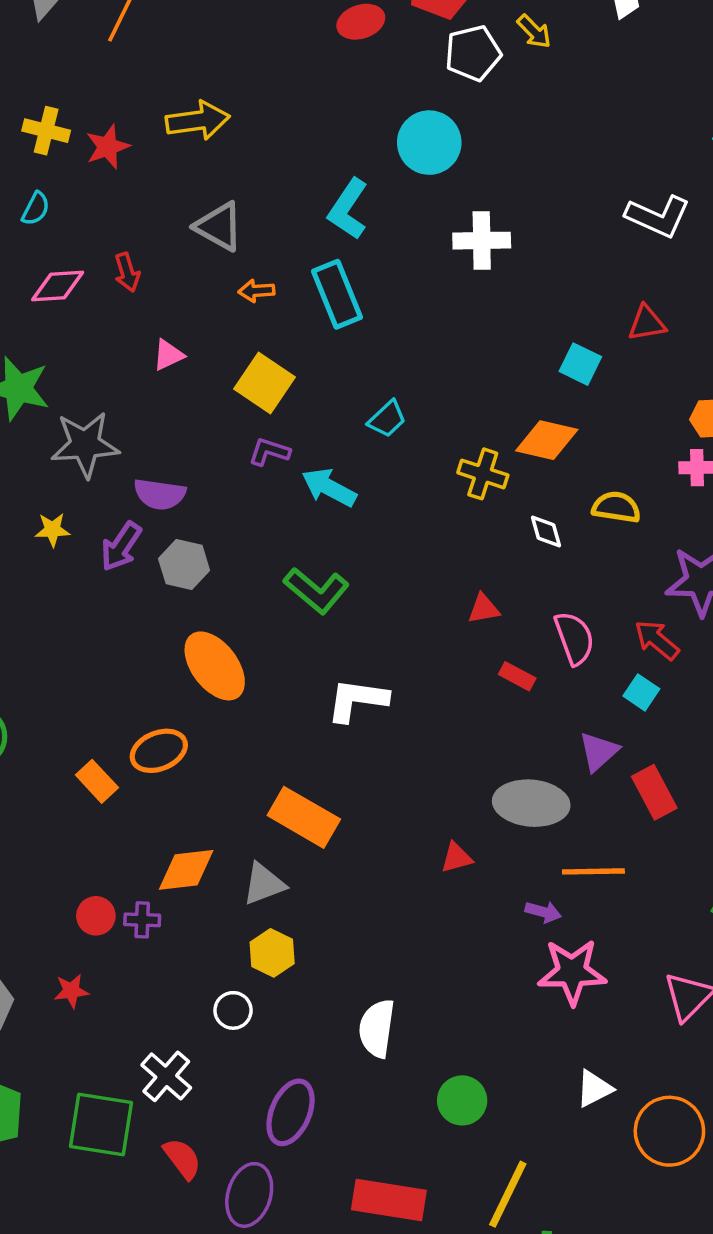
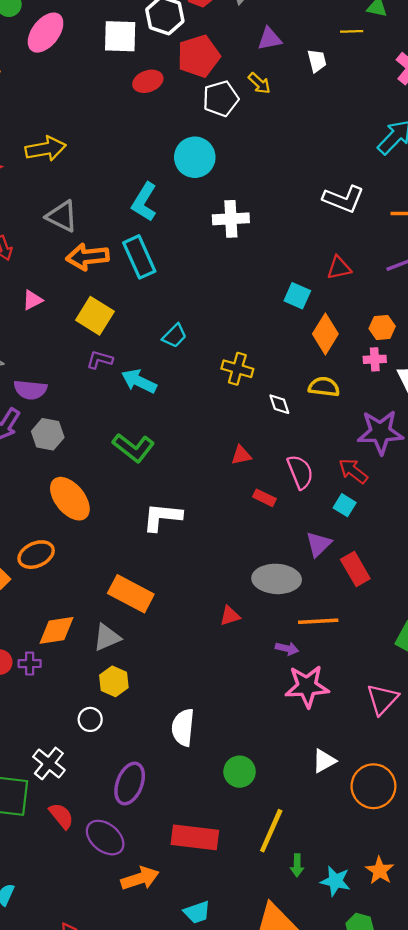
orange arrow: (256, 291) -> (87, 257), size x1.8
orange diamond: (547, 440) -> (325, 334), moved, turned -69
purple ellipse: (249, 1195) -> (105, 838), turned -66

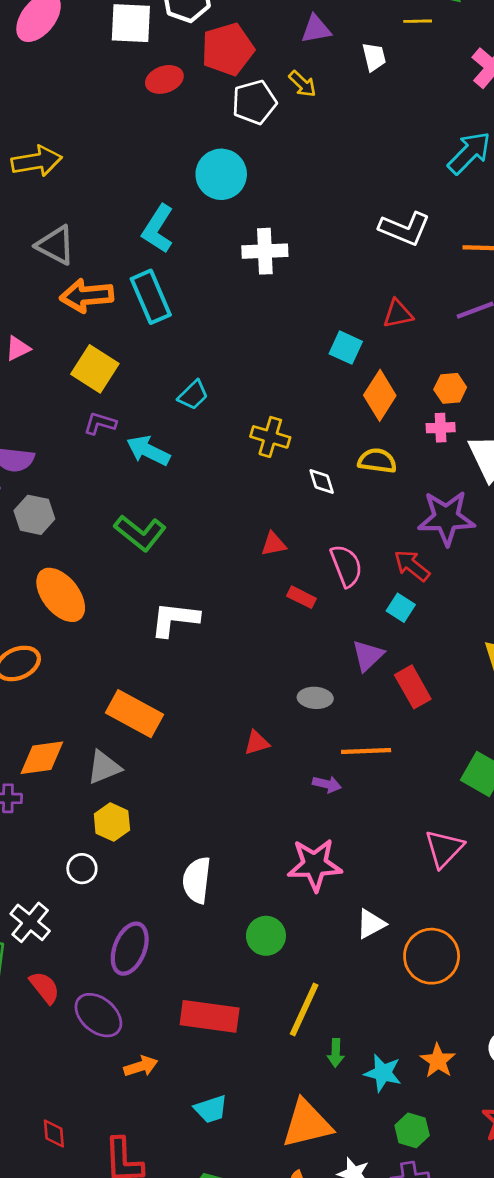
gray ellipse: (277, 579) -> (315, 698), size x0.6
pink star: (307, 686) -> (315, 865), moved
orange arrow: (140, 878) -> (141, 1066), size x0.7

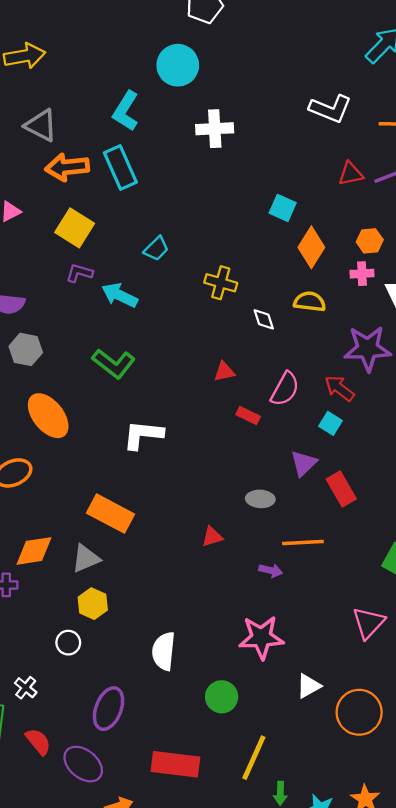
red triangle: (398, 314) -> (351, 174), moved
pink semicircle: (346, 566) -> (285, 389), turned 51
white cross: (30, 922) -> (26, 688), size x0.7

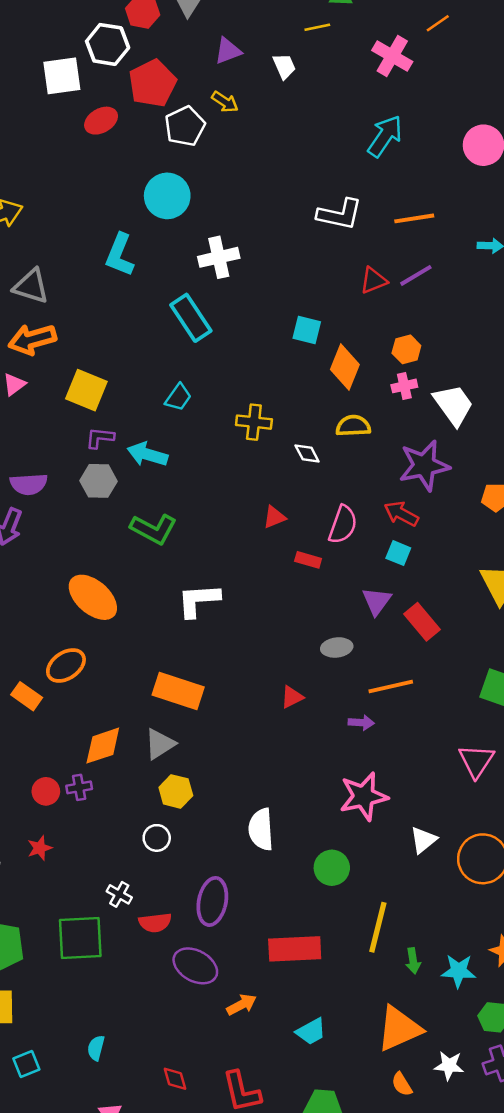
orange arrow: (67, 167) -> (32, 339), moved
cyan rectangle: (120, 167) -> (191, 318), moved
gray hexagon: (26, 349) -> (99, 481), moved
red semicircle: (38, 742) -> (155, 923), moved, turned 132

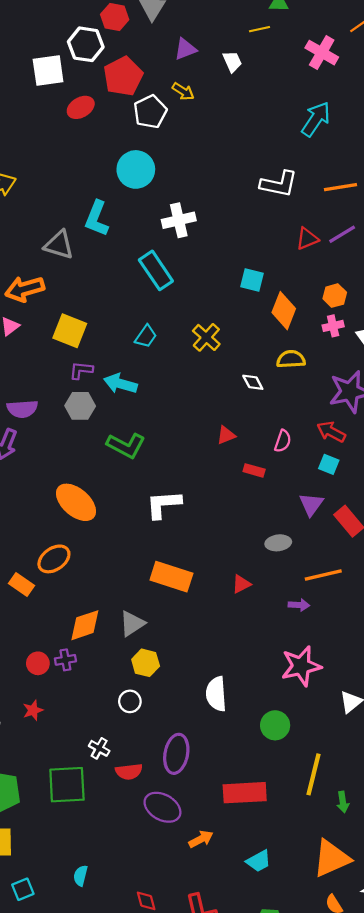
gray triangle: (31, 286) -> (59, 245), moved
yellow cross: (254, 422) -> (206, 337), moved, turned 36
pink semicircle: (343, 525) -> (283, 441), size x0.7
orange rectangle: (178, 691) -> (171, 577), moved

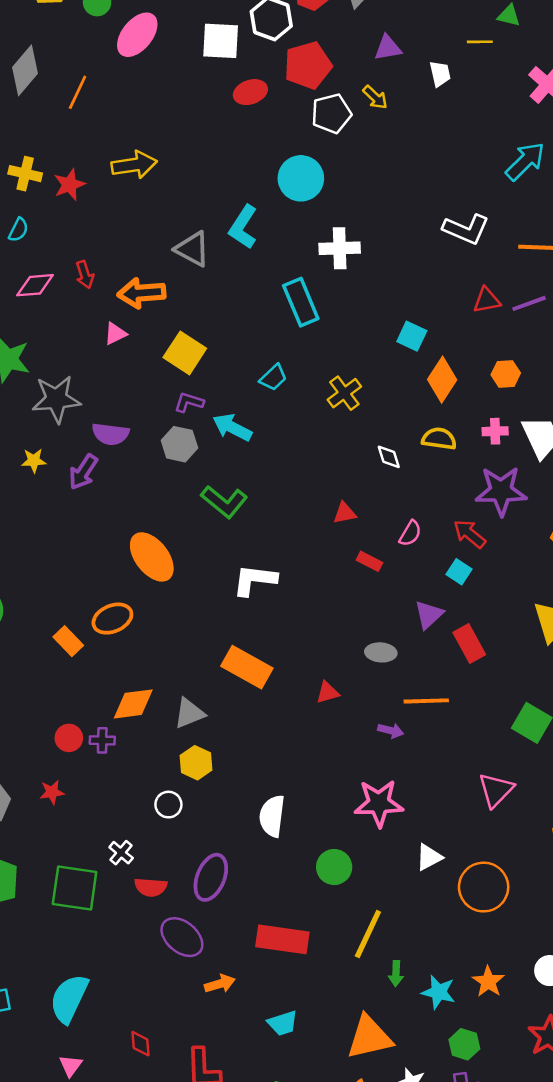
pink cross: (333, 326) -> (495, 431), moved
cyan semicircle: (80, 876) -> (69, 998), size x2.0

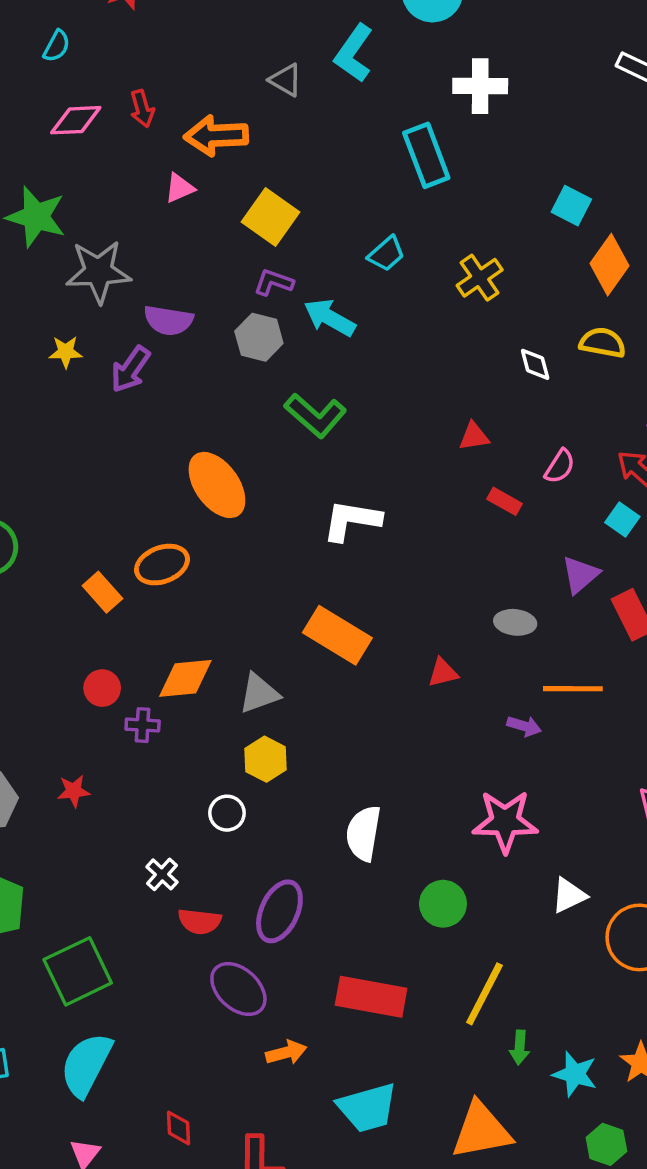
gray triangle: (192, 249) -> (286, 80), size x0.7
red circle: (69, 738) -> (102, 688), moved
green square: (75, 888) -> (78, 971), moved, turned -36
cyan trapezoid: (283, 1023) -> (367, 1108), size x1.5

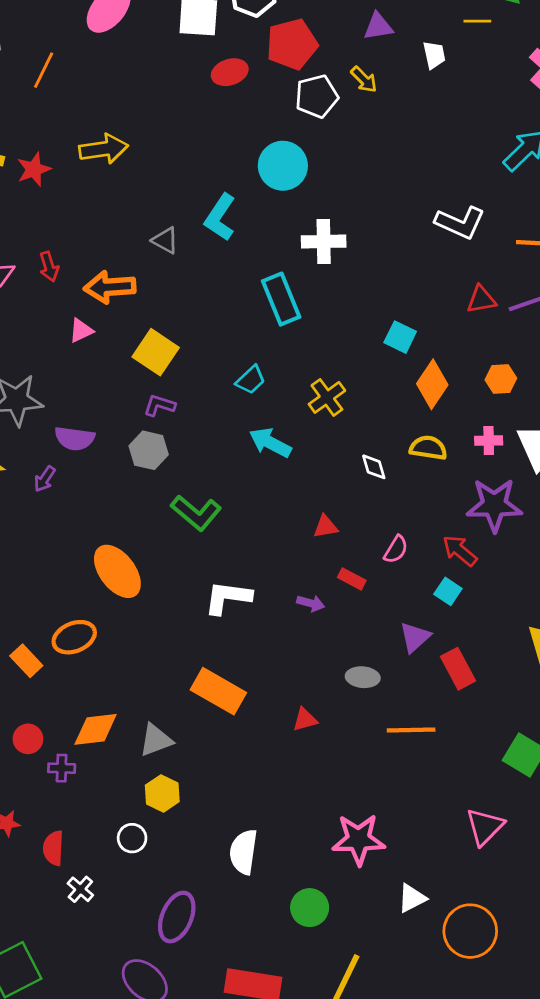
cyan arrow: (330, 318) -> (270, 443), moved
purple arrow: (130, 369) -> (45, 479), size x0.7
purple arrow: (524, 726) -> (311, 603), moved
red semicircle: (200, 921) -> (53, 848), moved, turned 88

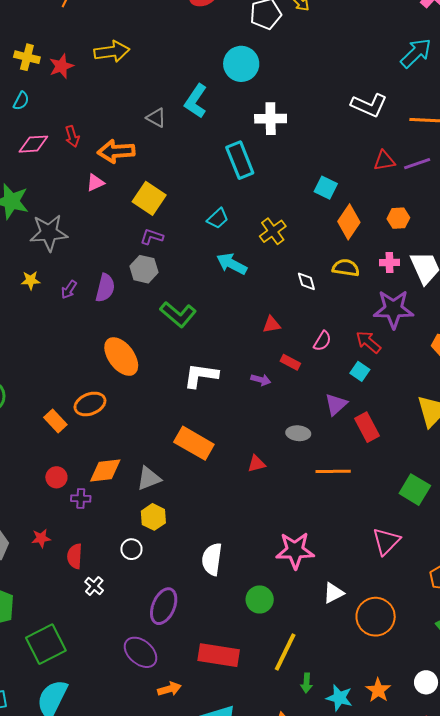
purple semicircle: (75, 438) -> (105, 288), moved, turned -84

